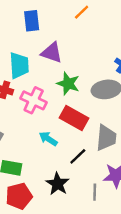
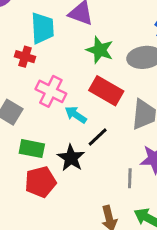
pink cross: (34, 100) -> (51, 91), moved
black line: (78, 156) -> (98, 137), moved
black star: (58, 184) -> (71, 158), moved

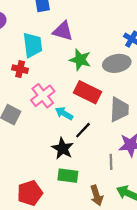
pink cross: (51, 91) -> (43, 96), turned 30
green rectangle: (32, 149) -> (68, 176), moved
red pentagon: (40, 182) -> (30, 193), moved

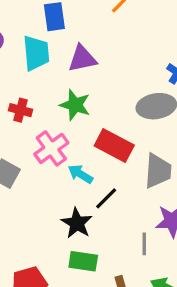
purple triangle: (63, 31) -> (82, 59), turned -30
cyan trapezoid: (33, 45) -> (36, 53), moved
green star: (80, 60) -> (75, 105), moved

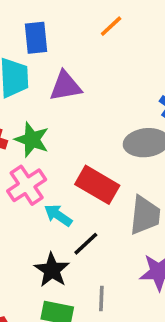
green star: (75, 105) -> (32, 140), moved
gray line: (144, 244) -> (101, 298), moved

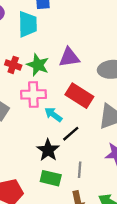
purple triangle: (65, 86) -> (69, 57), moved
pink cross: (27, 185) -> (33, 94), turned 30

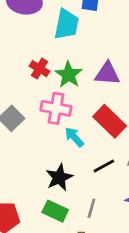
black line: (71, 134) -> (104, 166), moved

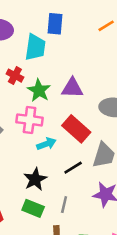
red cross: (39, 69) -> (15, 76), moved
cyan arrow: (74, 137) -> (46, 144), turned 114

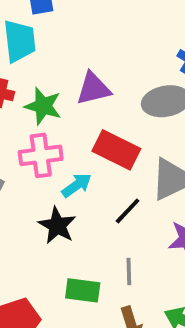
black star: (35, 179) -> (57, 225), moved

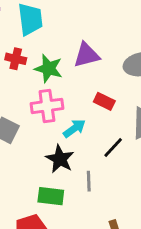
red rectangle: (116, 150) -> (104, 101), size x0.6
gray line: (129, 272) -> (89, 181), moved
green rectangle: (83, 290) -> (51, 196), moved

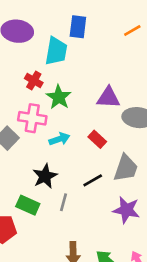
purple triangle: (87, 55) -> (108, 98), moved
pink cross: (47, 106) -> (32, 118), moved
cyan arrow: (74, 128) -> (59, 139), moved

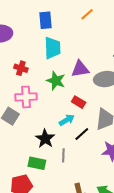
cyan trapezoid: (56, 51) -> (52, 48), moved
green star: (59, 97) -> (56, 81), moved
cyan arrow: (59, 139) -> (67, 120), moved

